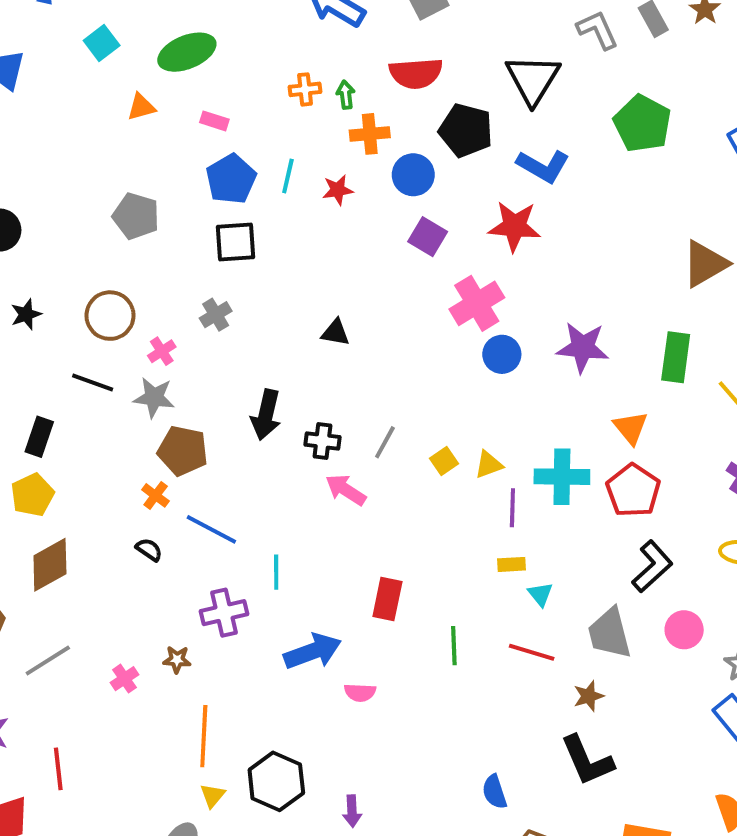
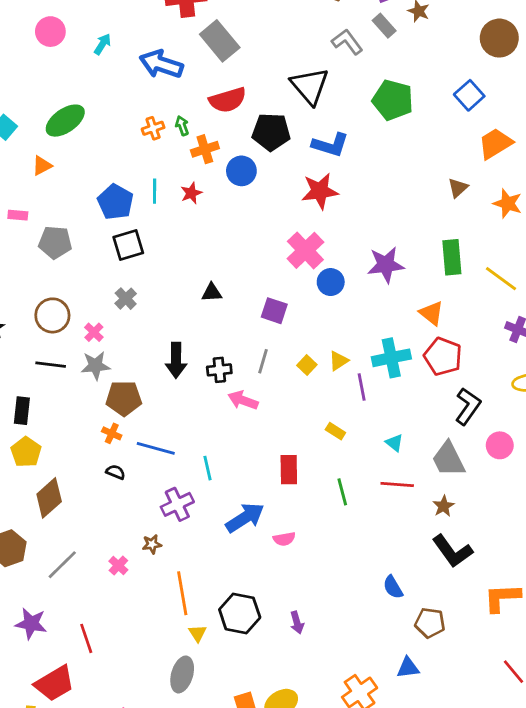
pink rectangle: (214, 121) -> (18, 215), moved
purple square: (428, 237) -> (274, 311), moved
brown triangle: (705, 264) -> (458, 188), size x0.6
yellow rectangle: (512, 564) -> (335, 431), moved, turned 48

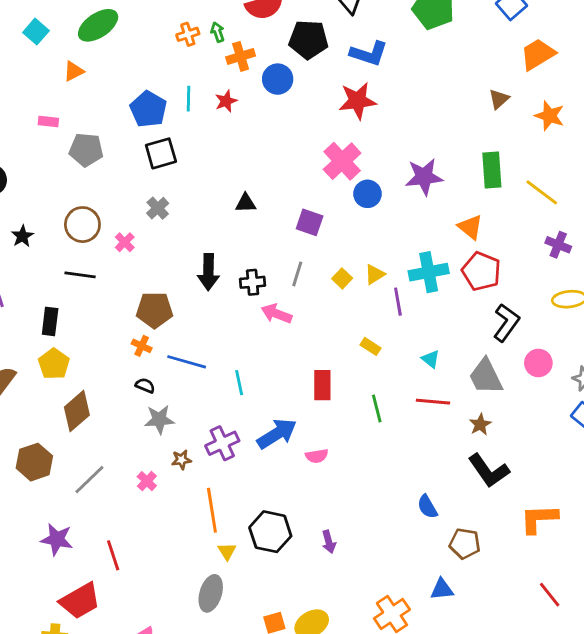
gray star: (96, 366) -> (159, 420), moved
purple cross: (177, 504) -> (222, 443), moved

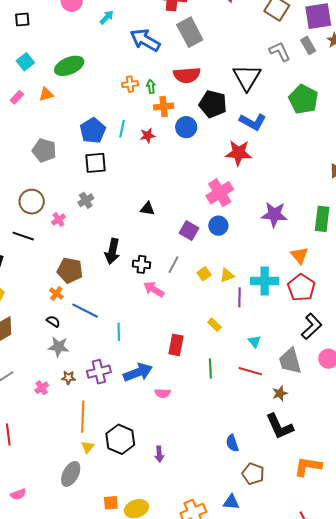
pink rectangle: (48, 121) -> (17, 97), moved, turned -64
blue circle: (368, 194) -> (218, 226), moved

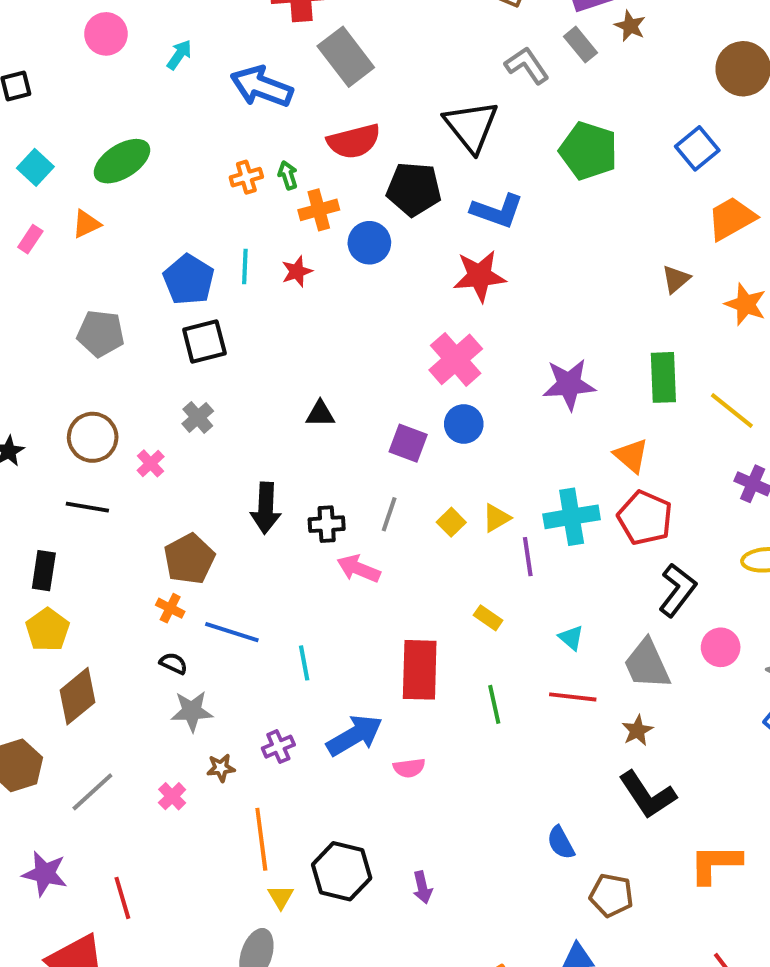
brown pentagon: (70, 270) -> (189, 559), turned -30
red rectangle: (176, 345) -> (420, 670), size x1.4
purple cross: (99, 372) -> (278, 747), size x0.7

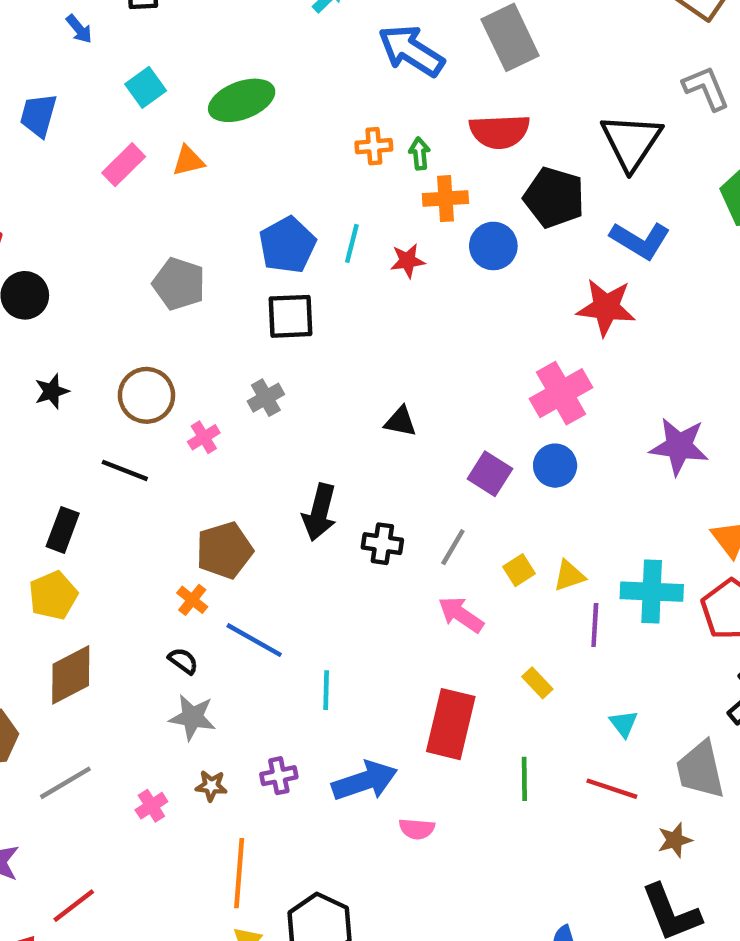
pink rectangle: (30, 239) -> (124, 165), size x1.4
pink arrow: (359, 569) -> (461, 614), moved
red line: (122, 898) -> (74, 906), turned 57

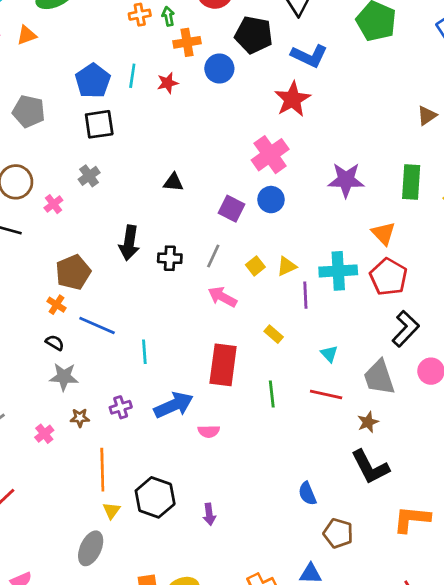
red star: (606, 307) -> (292, 99), turned -30

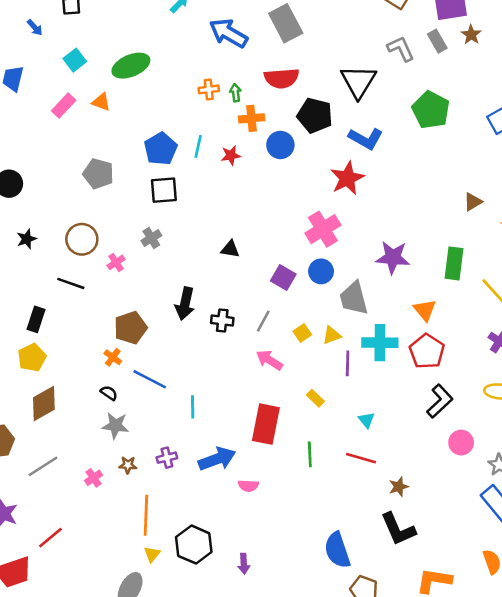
orange triangle: (27, 35) -> (101, 102), turned 36
gray trapezoid: (379, 377) -> (354, 298), moved
blue semicircle: (307, 494) -> (337, 550), size x1.6

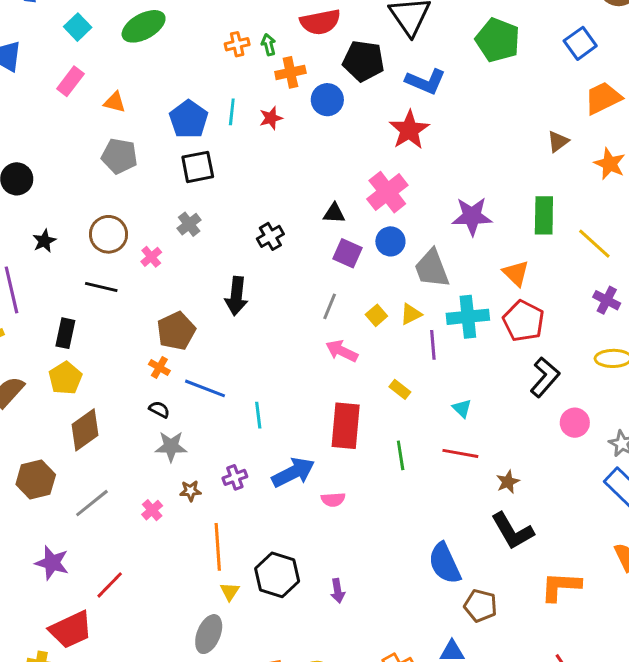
orange triangle: (101, 102) -> (115, 102), moved
black triangle: (230, 249) -> (334, 213), moved
black cross: (222, 320) -> (270, 236), moved, turned -30

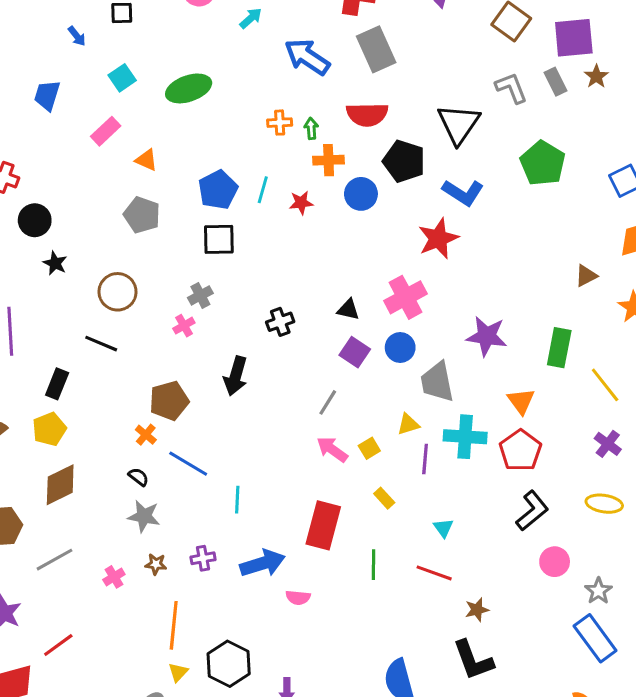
black star: (44, 241) -> (55, 263), moved, turned -30
pink cross: (151, 257) -> (184, 326), moved
yellow square: (376, 315) -> (369, 448), moved

